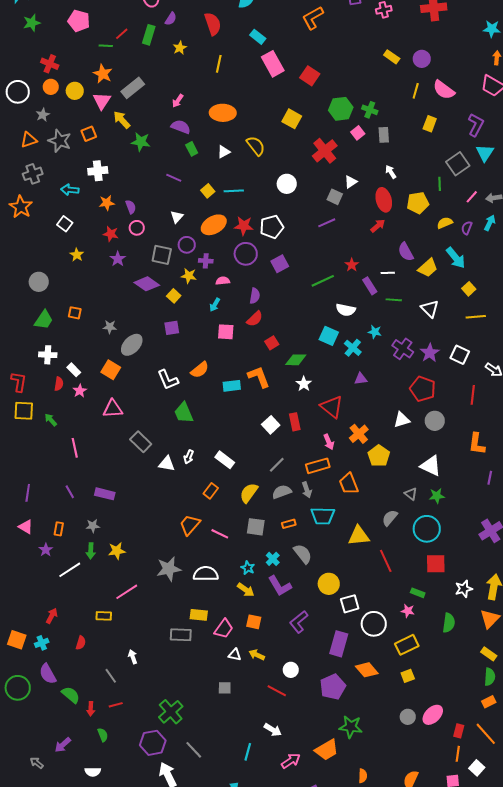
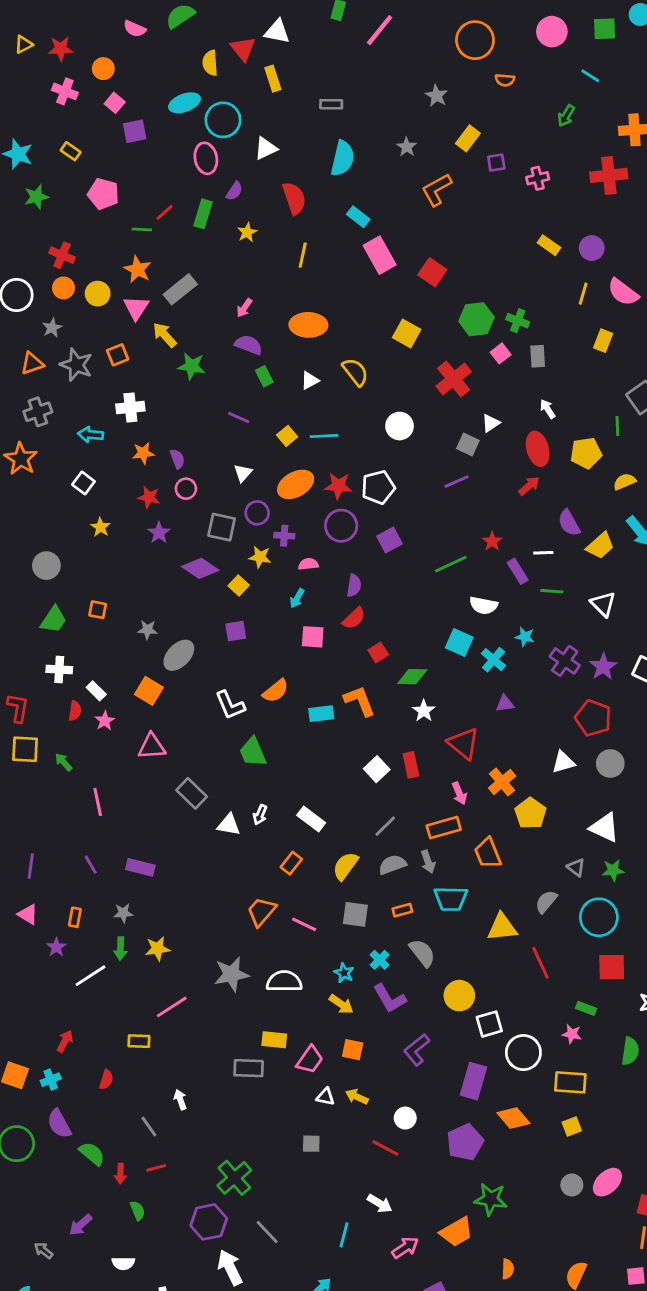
yellow rectangle: (407, 645) -> (570, 1082), turned 30

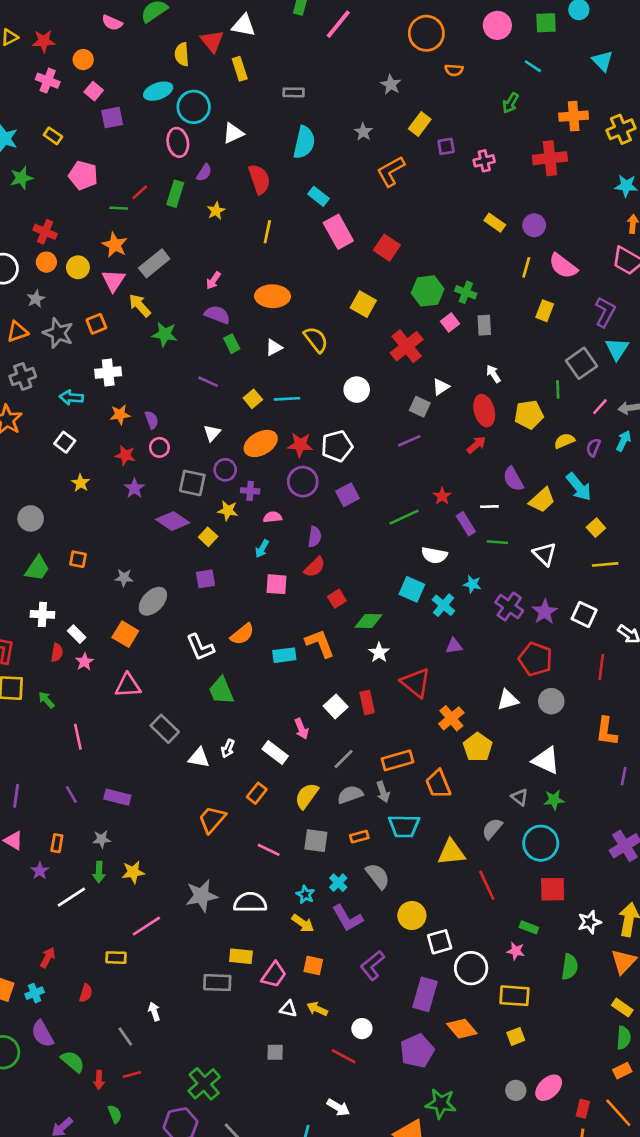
pink arrow: (459, 793) -> (301, 729), moved
orange trapezoid: (261, 912) -> (212, 820), moved

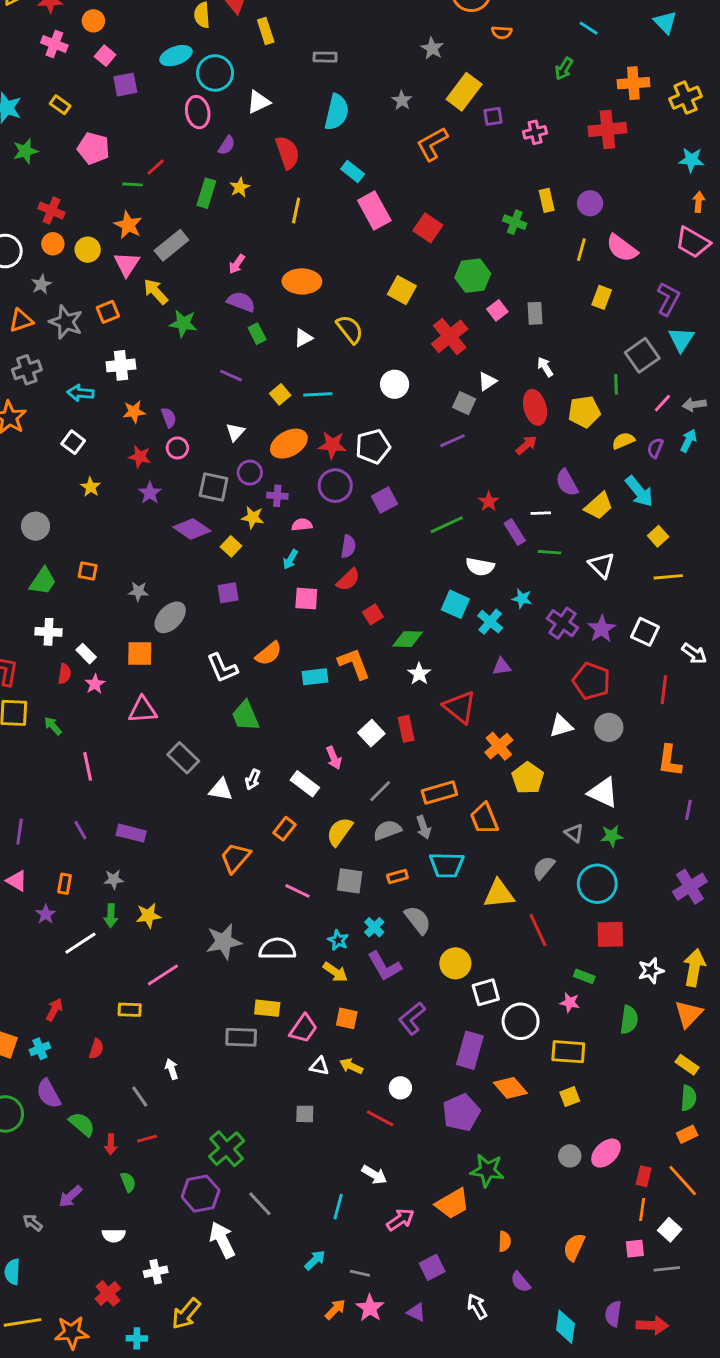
yellow rectangle: (420, 124) -> (464, 92), size x1.4
green rectangle: (175, 194) -> (206, 193), moved
yellow rectangle: (495, 223) -> (547, 200), turned 42
green cross: (466, 292) -> (515, 222), moved
orange square: (125, 634) -> (140, 654), turned -30

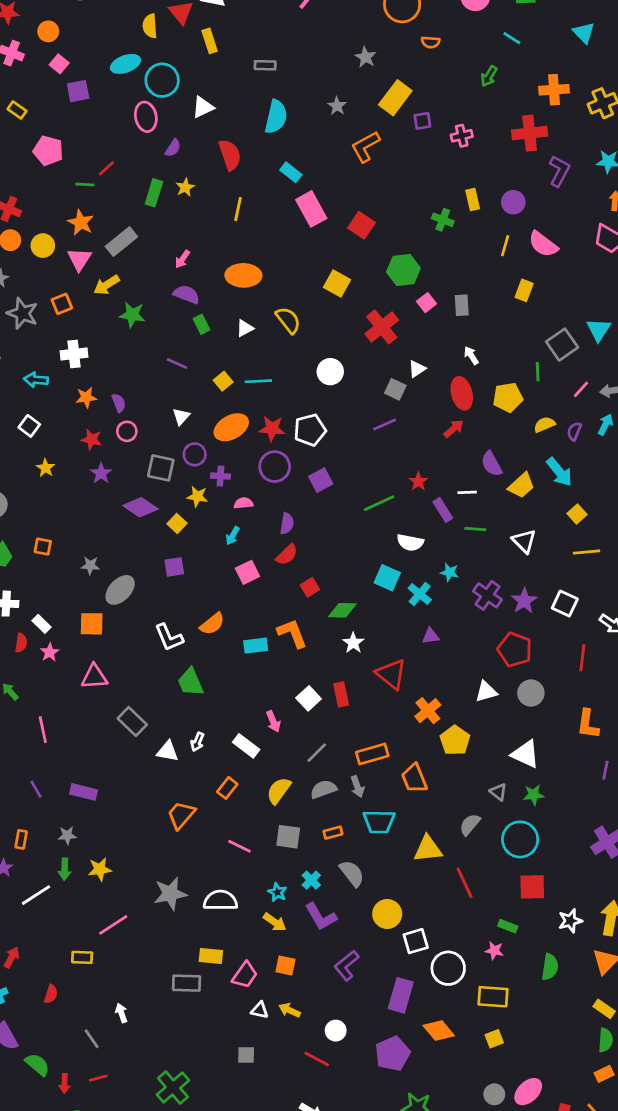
yellow arrow: (156, 292) -> (107, 285), turned -80
purple L-shape: (668, 299) -> (559, 171), moved
pink square: (306, 599) -> (248, 572), turned -30

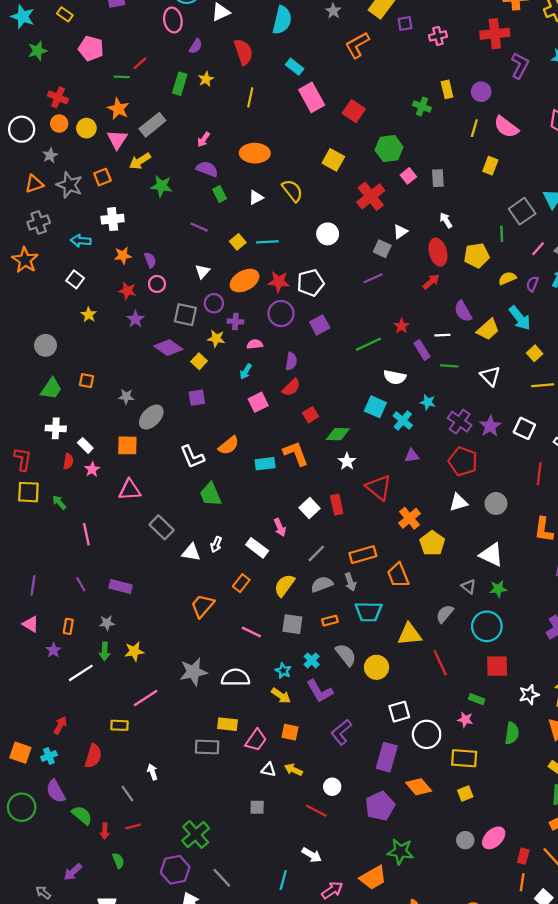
red pentagon: (515, 650) -> (463, 461), moved
yellow circle: (387, 914) -> (377, 667), moved
red semicircle: (51, 994) -> (93, 756), size x1.5

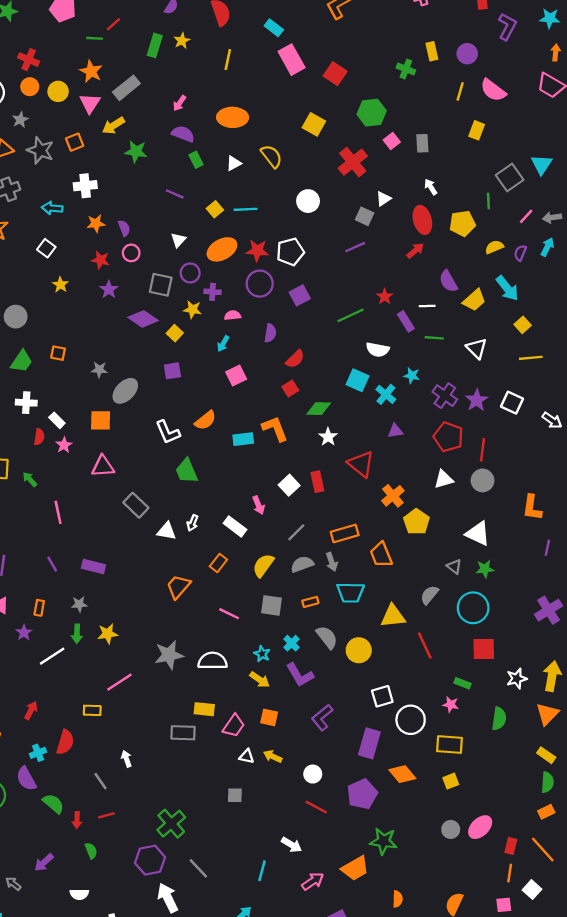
red semicircle: (291, 387) -> (295, 359), moved
red line: (539, 474) -> (483, 450), moved
cyan cross: (49, 756) -> (38, 753), moved
red line: (316, 811) -> (316, 807), moved

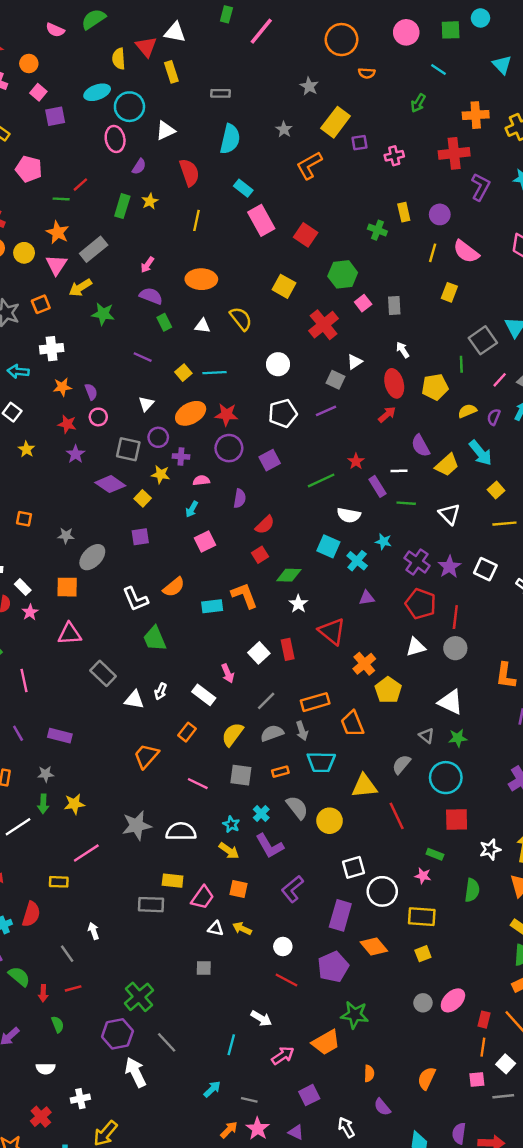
white triangle: (234, 163) -> (203, 326), turned 35
white pentagon: (290, 252) -> (283, 413), moved

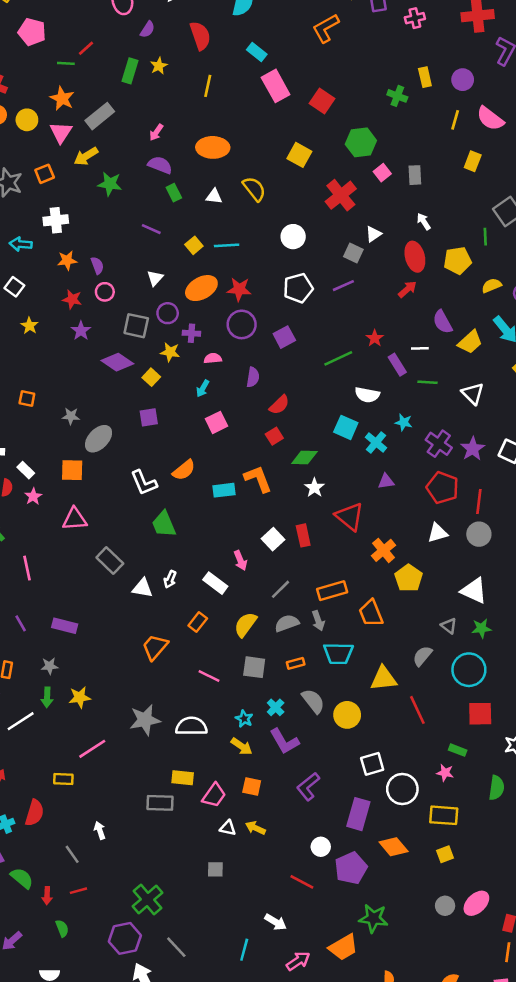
white circle: (283, 947) -> (321, 847), moved

